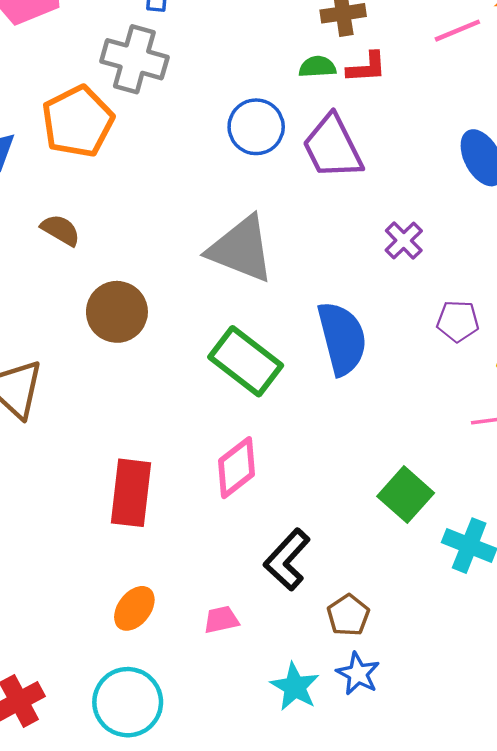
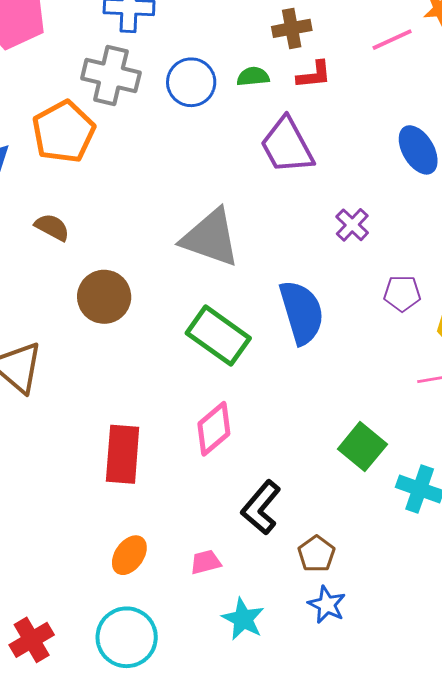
green semicircle: (317, 67) -> (253, 77), moved
blue circle: (256, 127) -> (191, 82), moved
cyan star: (295, 687) -> (243, 619), moved

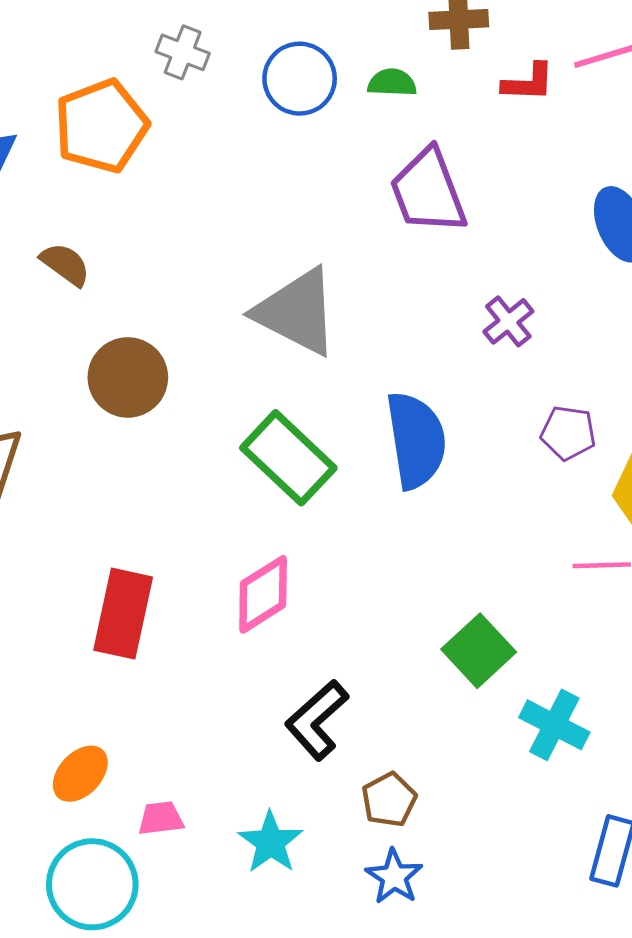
gray cross: (111, 75) -> (183, 52), size x0.6
red L-shape: (314, 75) -> (528, 82), moved
orange ellipse: (129, 555) -> (80, 774), moved
pink trapezoid: (206, 562) -> (161, 818), moved
cyan star: (243, 619) -> (271, 842), moved

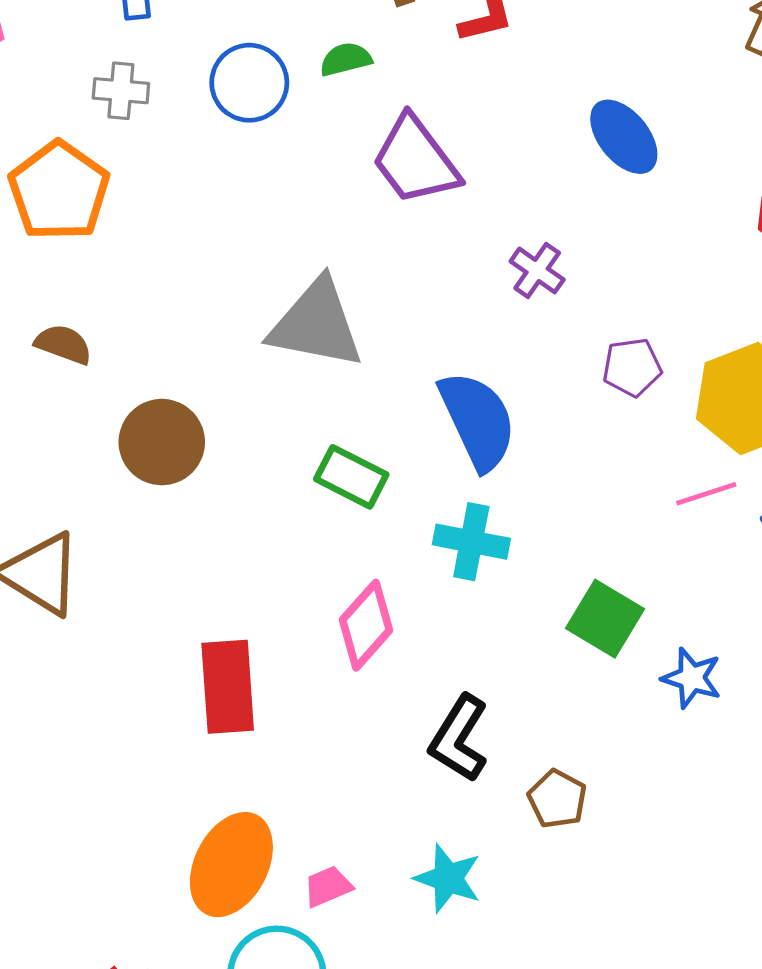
green rectangle: (288, 458) -> (351, 477), size x0.7
cyan cross: (554, 725) -> (471, 542), moved
orange ellipse: (80, 774) -> (231, 865), size x1.6
blue star: (394, 877) -> (692, 678), moved

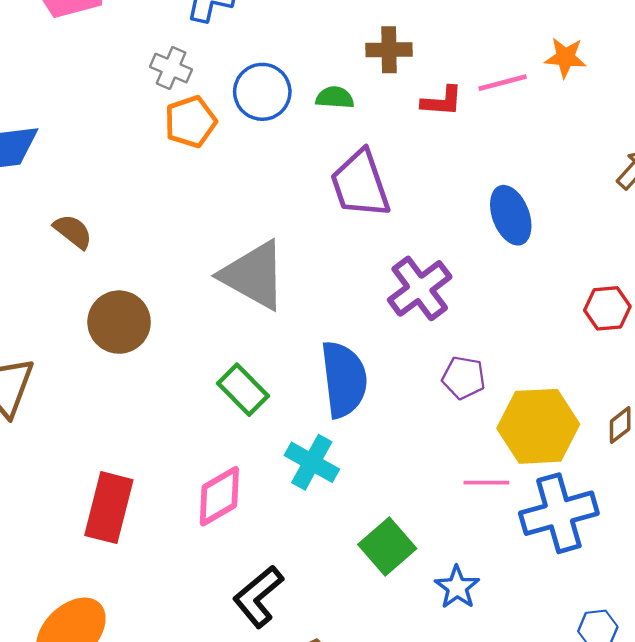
orange pentagon: (59, 191) -> (191, 122), moved, size x0.7
purple cross: (537, 270) -> (420, 288), size x1.6
blue star: (692, 678) -> (457, 587), moved

